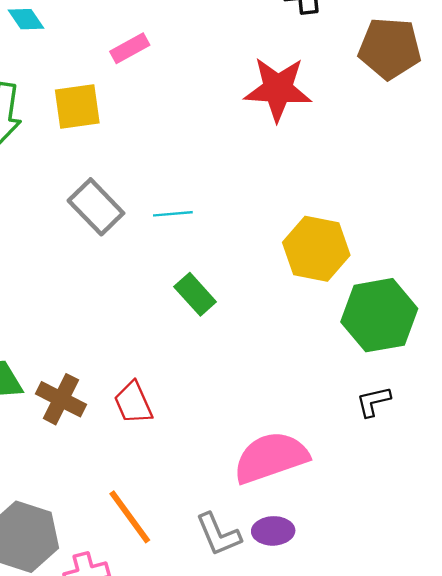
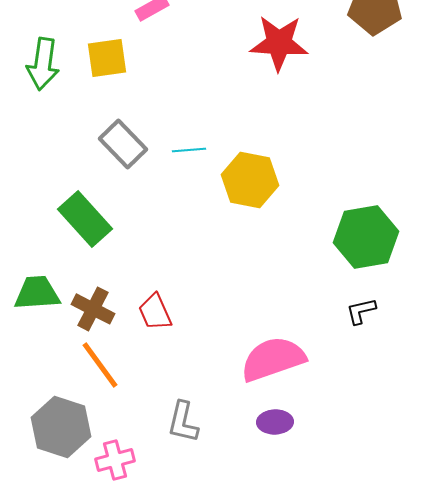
yellow hexagon: (316, 249) -> (250, 180), moved
green rectangle: (195, 294) -> (85, 219), moved, size x1.5
orange line: (130, 517) -> (100, 365), moved
gray L-shape: (218, 534) -> (183, 422), moved, turned 36

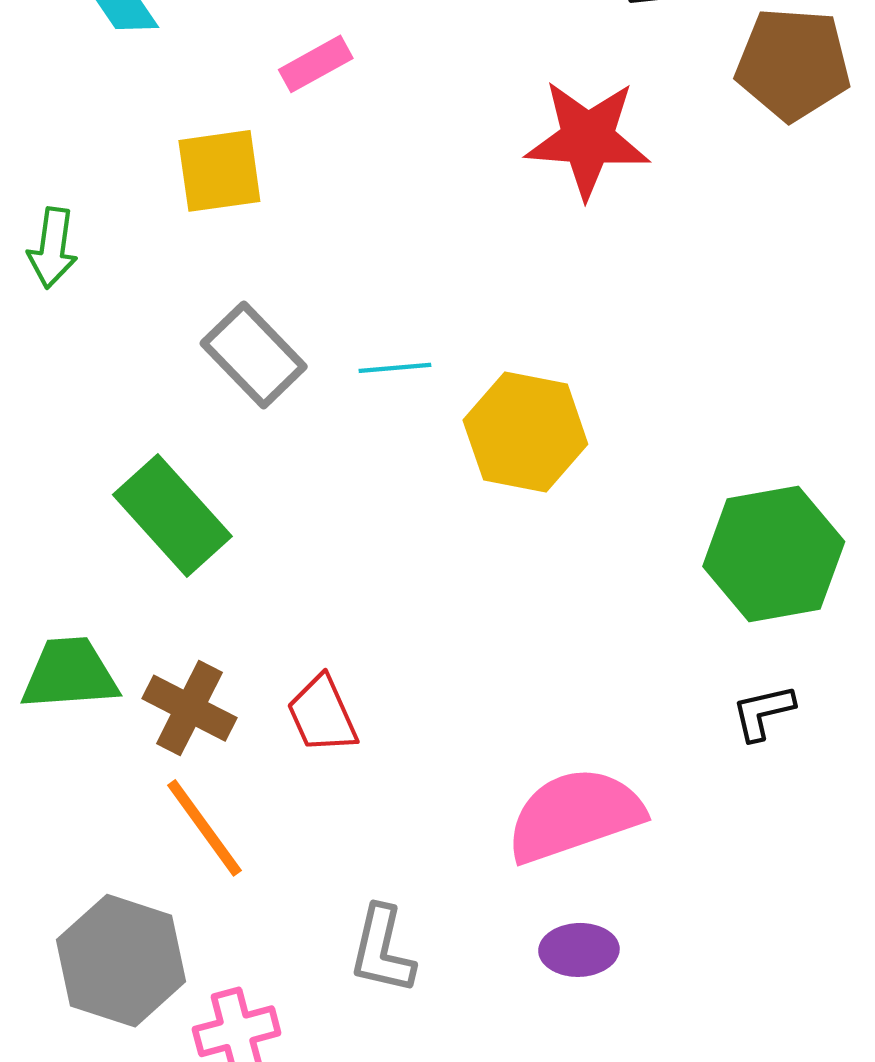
green arrow: (43, 64) -> (53, 248), moved, size x0.7

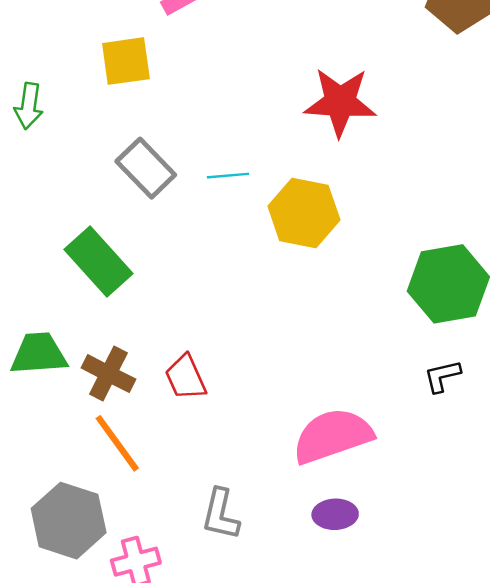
red star: (588, 139) -> (340, 102), moved

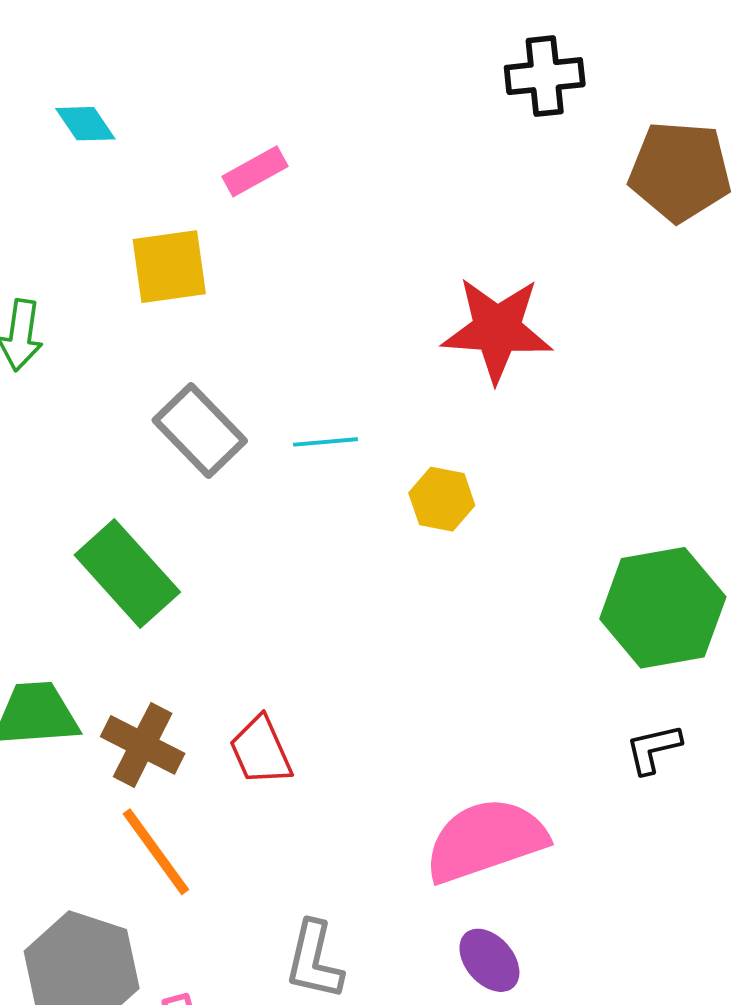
yellow hexagon: (304, 213) -> (442, 499), size x0.6
purple ellipse: (335, 514) -> (489, 960), turned 51

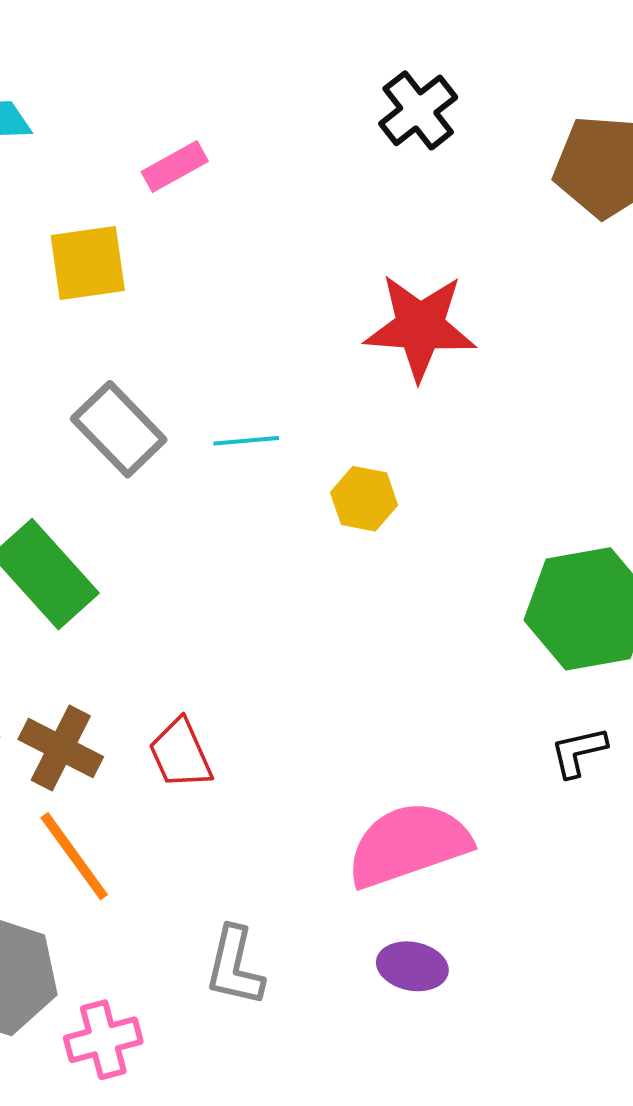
black cross: (545, 76) -> (418, 110), moved, turned -32
purple ellipse: (489, 960) -> (412, 966), turned -38

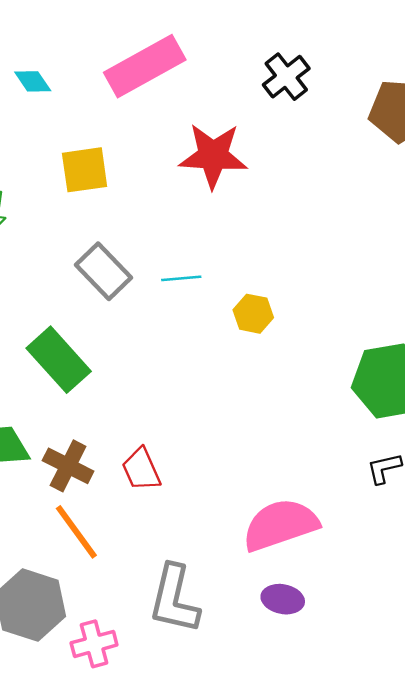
pink rectangle: (175, 166) -> (145, 66), moved, size x2.0
red star: (420, 327) -> (213, 156), moved
gray L-shape: (235, 966) -> (174, 599), size x1.4

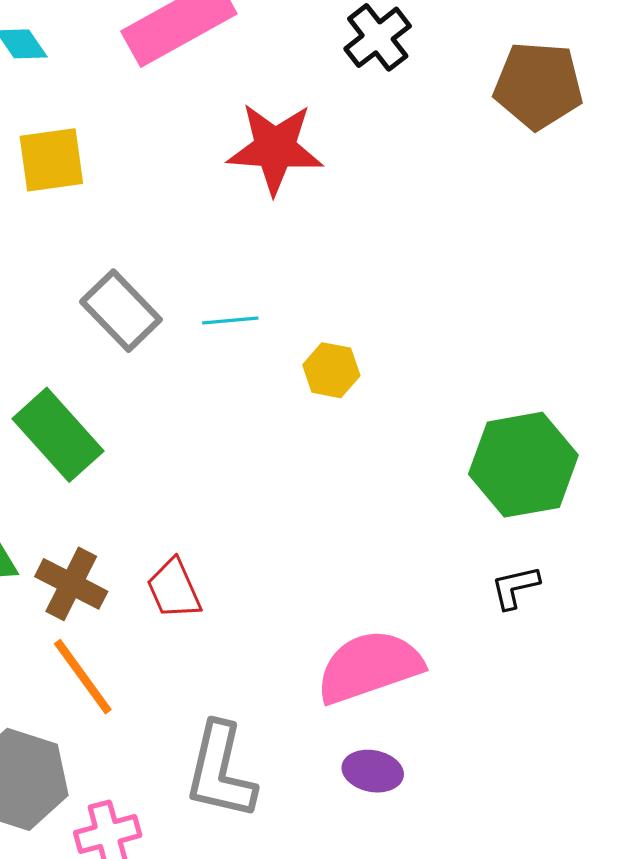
yellow square: (85, 170) -> (51, 160), moved

